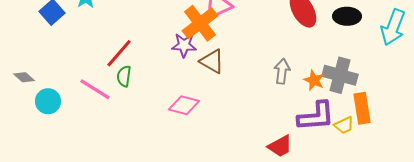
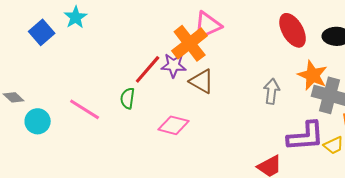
red line: (119, 53) -> (148, 69), moved
green semicircle: (124, 76) -> (128, 98), moved
orange star: (314, 80) -> (313, 75), moved, size x1.4

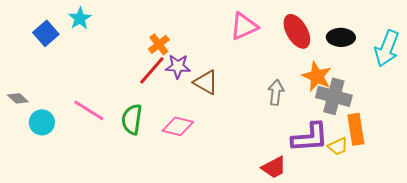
pink triangle: (208, 25) -> (244, 26), moved
orange cross: (190, 43) -> (159, 44), moved, size x0.6
green semicircle: (128, 98) -> (132, 119), moved, size x1.4

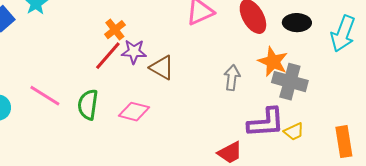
orange rectangle: (356, 129) -> (344, 142), moved

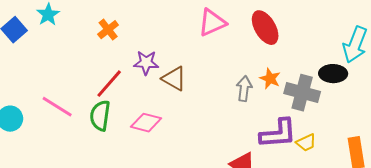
black ellipse: (297, 23) -> (333, 74), moved
orange cross: (115, 30) -> (108, 30), moved
red line: (108, 56) -> (109, 84), moved
orange star: (273, 62) -> (270, 79), moved, size x0.7

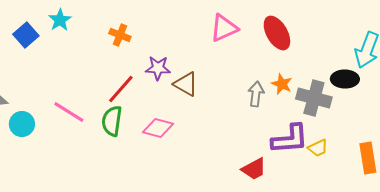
orange cross: (108, 30) -> (120, 35), turned -30

